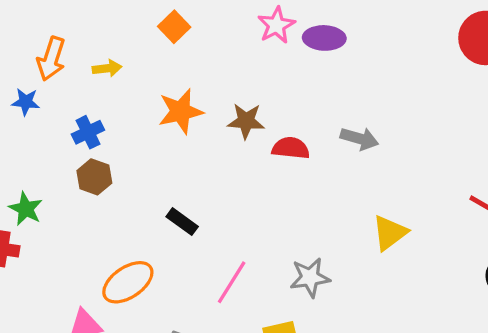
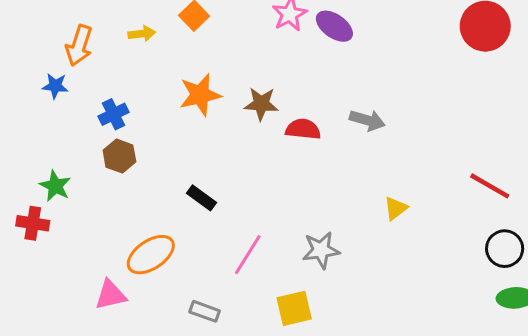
purple ellipse: (324, 38) -> (334, 26), turned 33
yellow arrow: (107, 68) -> (142, 34), moved
yellow triangle: (390, 233) -> (396, 208), size x0.7

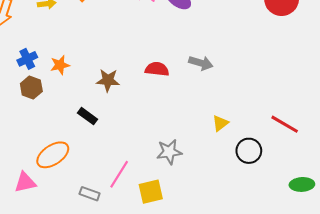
orange star: (200, 95) -> (60, 65), moved, size x0.7
brown star: (261, 104) -> (108, 80), moved
red line: (490, 186) -> (285, 124), moved
black circle: (505, 249) -> (249, 151), moved
pink line: (248, 255) -> (119, 174), moved

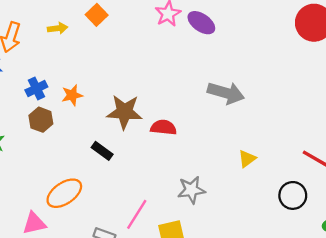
gray arrow: (201, 63) -> (226, 93), size x1.4
red semicircle: (157, 69) -> (163, 127), moved
brown star: (108, 80) -> (124, 112), size x1.4
black circle: (249, 151) -> (293, 195), moved

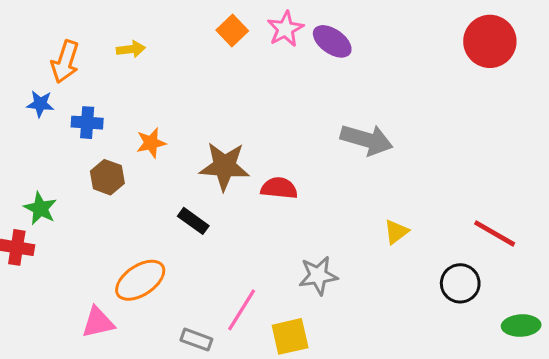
orange square: (97, 15) -> (232, 30), moved
blue cross: (36, 88) -> (87, 123), moved, turned 30

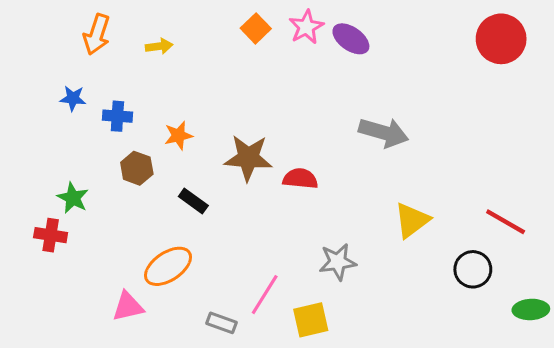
orange arrow: (65, 62) -> (97, 34), moved
black rectangle: (193, 221) -> (193, 201), moved
yellow triangle: (396, 232) -> (412, 220), size x1.5

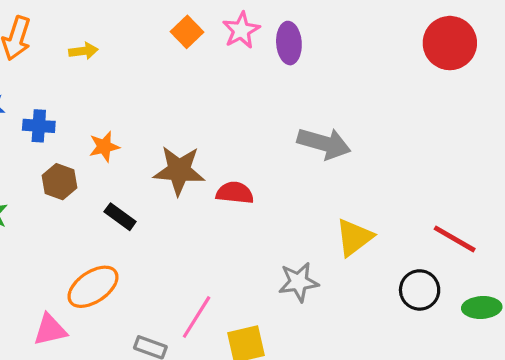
purple ellipse: (351, 39) -> (289, 43), turned 51
gray star: (338, 262) -> (299, 282), moved
green ellipse: (531, 309) -> (482, 307), moved

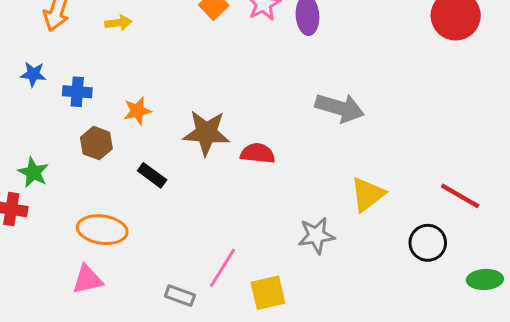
orange ellipse: (93, 287) -> (102, 230), moved, turned 42
green ellipse: (482, 307) -> (485, 279), moved

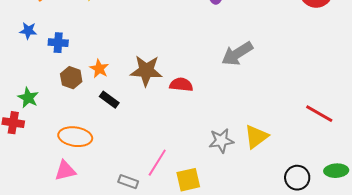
gray arrow: (340, 108) -> (237, 54), turned 132
orange star: (137, 111) -> (99, 69), moved, turned -30
yellow triangle: (368, 194) -> (256, 137), moved
black circle: (428, 243) -> (297, 178), moved

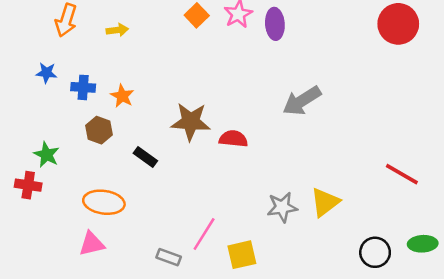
orange star: (99, 69) -> (122, 96), moved

